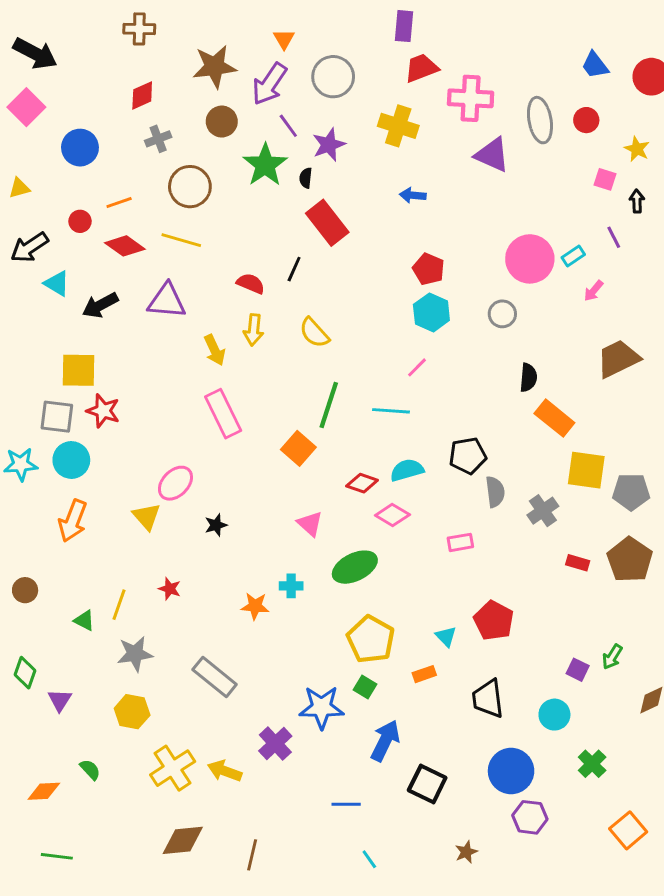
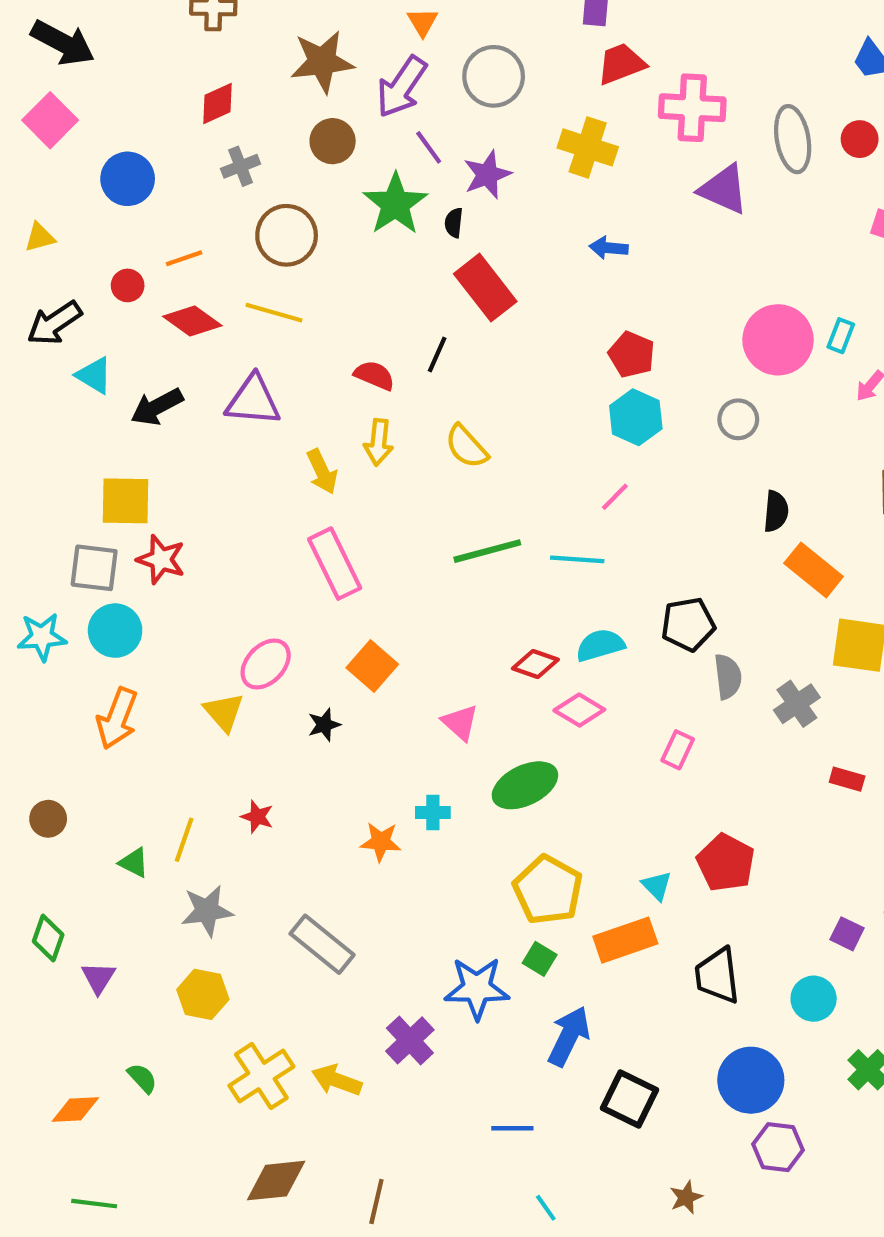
cyan rectangle: (573, 256) -> (841, 336), turned -35
green line: (329, 405) -> (487, 551), turned 57
orange square: (298, 448) -> (372, 666), moved
pink rectangle: (460, 542) -> (678, 750), turned -55
orange rectangle: (424, 674) -> (625, 940), size x1.8

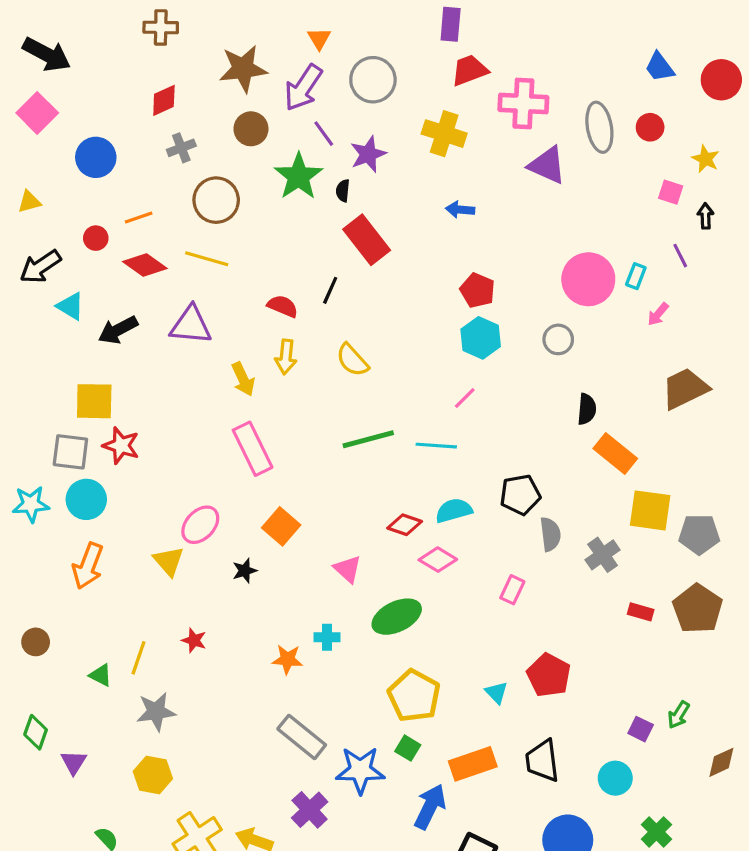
orange rectangle: (625, 940) -> (473, 764), moved
gray rectangle: (322, 944) -> (302, 737), moved

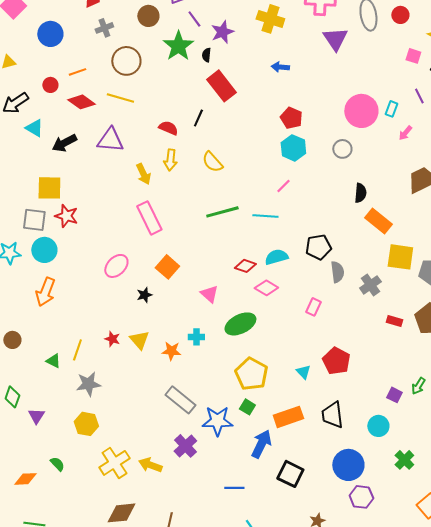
purple triangle: (547, 165) -> (335, 39), turned 32
yellow triangle: (169, 561) -> (139, 340), moved

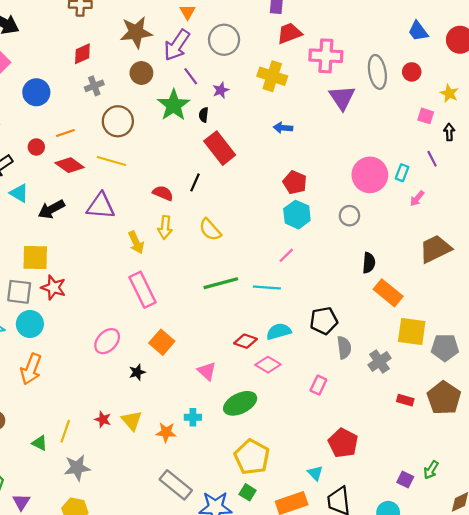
purple star: (222, 32) -> (221, 90), size x0.7
cyan triangle: (303, 372) -> (315, 473), moved

